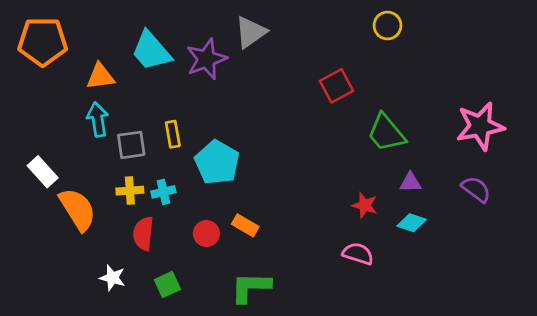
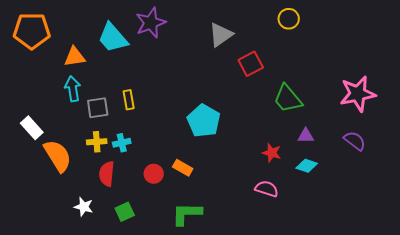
gray triangle: (251, 32) -> (221, 35), moved
purple star: (206, 59) -> (151, 23), moved
cyan pentagon: (217, 162) -> (204, 121), moved

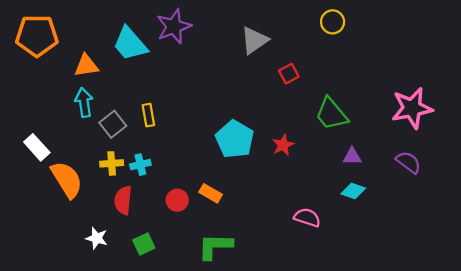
red square: (251, 64) -> (289, 74), size x0.7
gray square: (98, 108) -> (113, 124), turned -30
red star: (272, 153) -> (283, 145), moved, turned 30

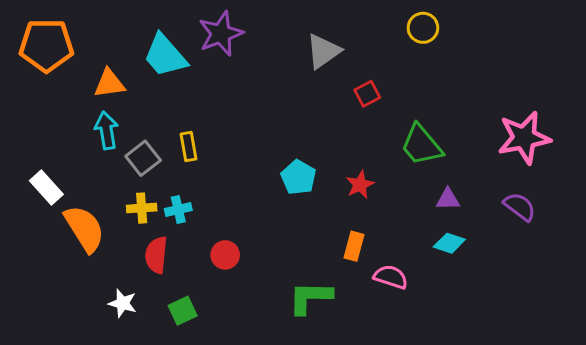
cyan pentagon: (235, 139) -> (298, 177), size x0.7
orange rectangle: (211, 193) -> (354, 246), moved, turned 75
green L-shape: (215, 246) -> (310, 297), moved

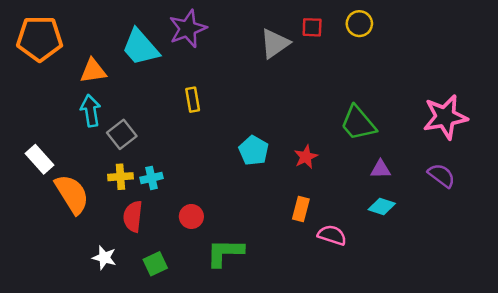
red square: (367, 94) -> (312, 27), moved, turned 30
yellow rectangle: (189, 146) -> (193, 100), moved
green L-shape: (310, 297) -> (225, 253), moved

